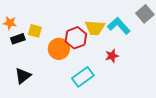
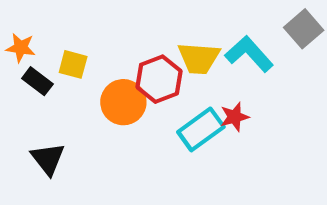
black rectangle: (18, 39) -> (37, 81), turned 56
black triangle: (23, 76) -> (48, 159), turned -30
cyan rectangle: (83, 77) -> (201, 129), moved

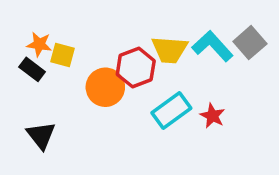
gray square: (304, 29) -> (250, 43), moved
orange star: (21, 48) -> (39, 44), moved
red star: (234, 117) -> (212, 116), moved, turned -30

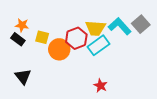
yellow square: (62, 55) -> (42, 37), moved
cyan rectangle: (171, 110) -> (98, 45), moved
red star: (212, 116) -> (101, 86), moved

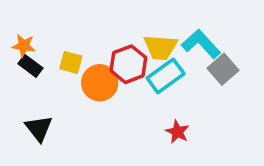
gray square: (141, 24) -> (223, 69), moved
orange star: (22, 25) -> (24, 46), moved
red star: (101, 86) -> (177, 132), moved

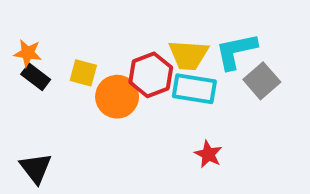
cyan L-shape: (201, 44) -> (236, 51), turned -60
cyan rectangle: (166, 76) -> (194, 89), turned 45
black triangle: (39, 128) -> (36, 168), moved

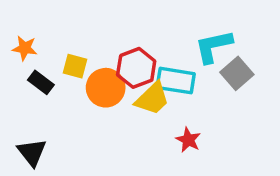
yellow trapezoid: (188, 55) -> (152, 98), moved, turned -48
black rectangle: (36, 77) -> (41, 82), moved

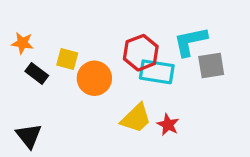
red hexagon: (136, 68) -> (141, 53), moved
gray square: (237, 73) -> (211, 65), turned 32
yellow trapezoid: (152, 98) -> (136, 118), moved

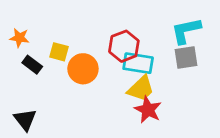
cyan L-shape: (190, 41) -> (186, 31), moved
yellow trapezoid: (136, 118) -> (141, 89), moved
red star: (168, 125) -> (148, 110), size x1.4

